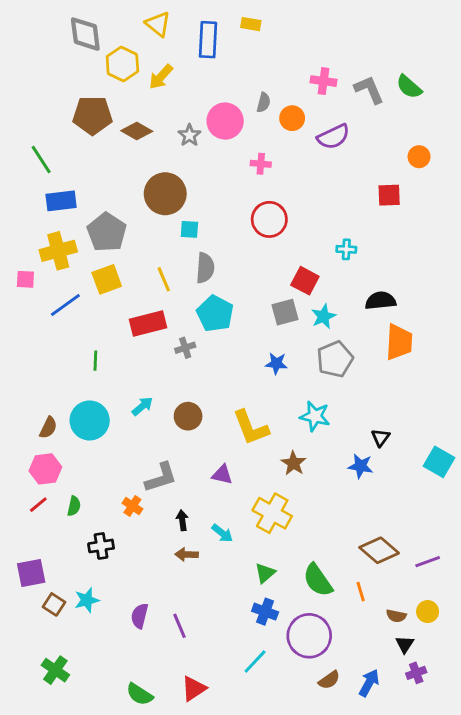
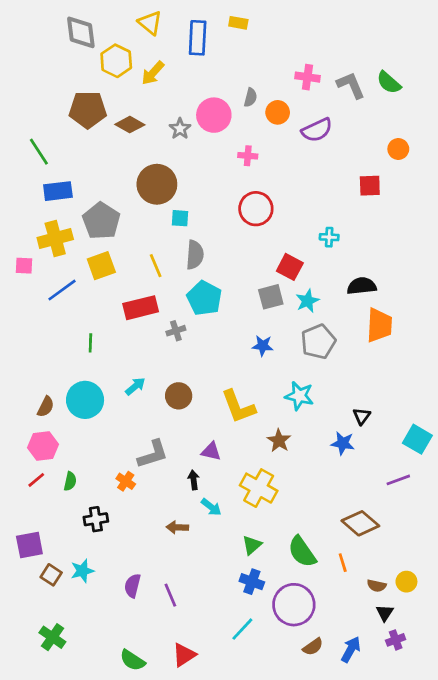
black arrow: (182, 520) -> (194, 480), moved
purple line: (428, 562) -> (398, 480), moved

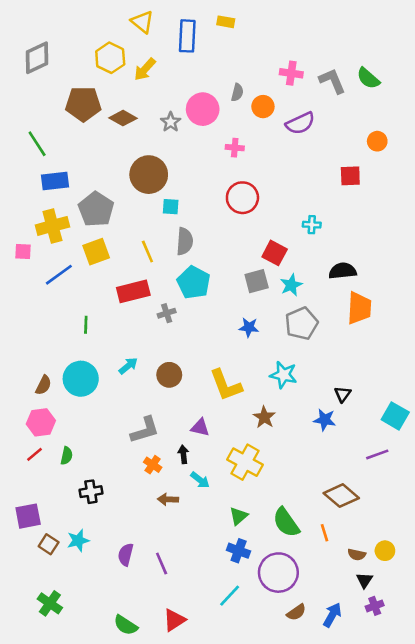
gray diamond: (81, 32) -> (37, 58), moved, turned 72
orange cross: (126, 481) -> (153, 465), moved

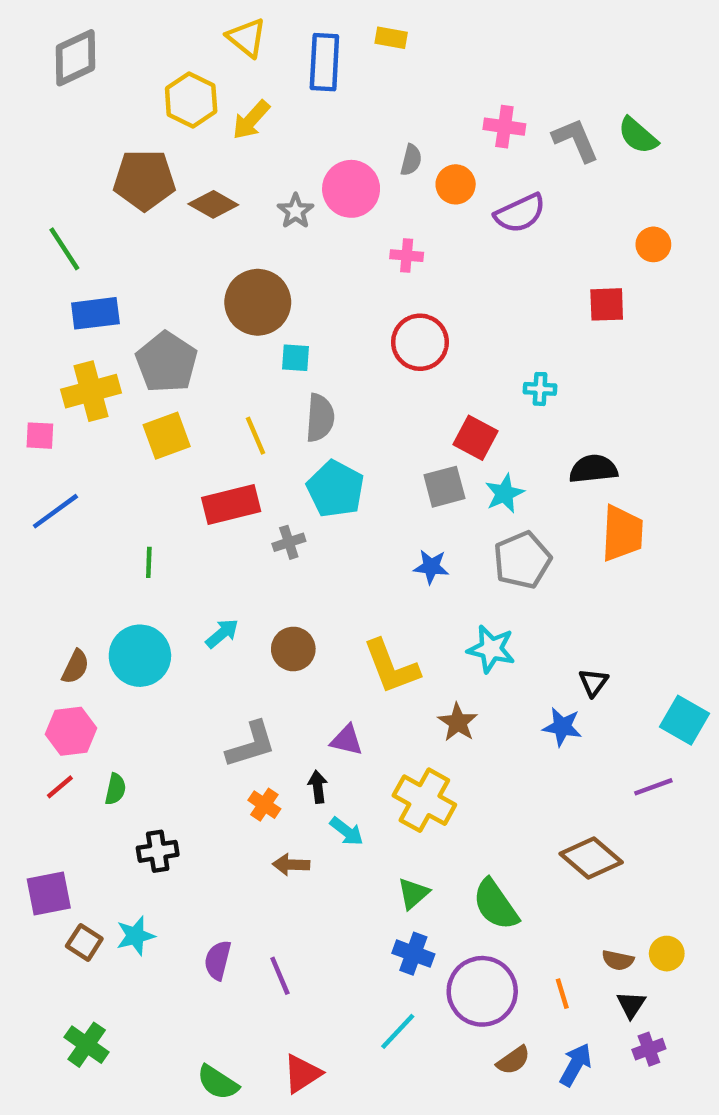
gray diamond: (37, 58) -> (75, 58), moved
blue line: (59, 275) -> (55, 511), moved
orange line: (325, 533) -> (562, 994), moved

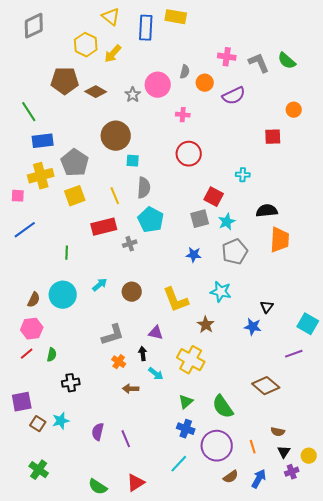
yellow rectangle: (391, 38) -> (176, 17), size x1.5
yellow circle: (667, 954) -> (309, 456), moved

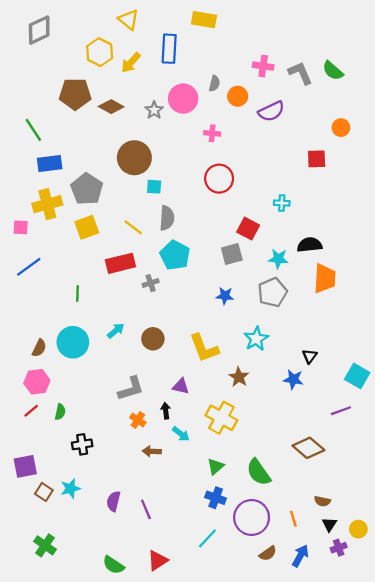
blue rectangle: (146, 28) -> (169, 49), moved
yellow line: (115, 196) -> (133, 227), turned -30
cyan star: (227, 222) -> (278, 259), moved, turned 30
cyan star: (221, 292) -> (256, 339), turned 30

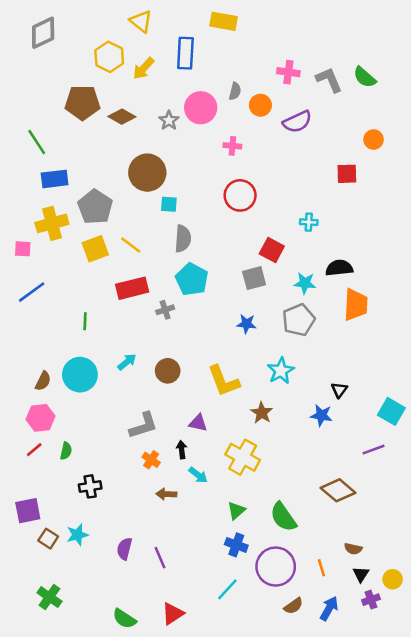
yellow line: (133, 227) -> (131, 245), moved

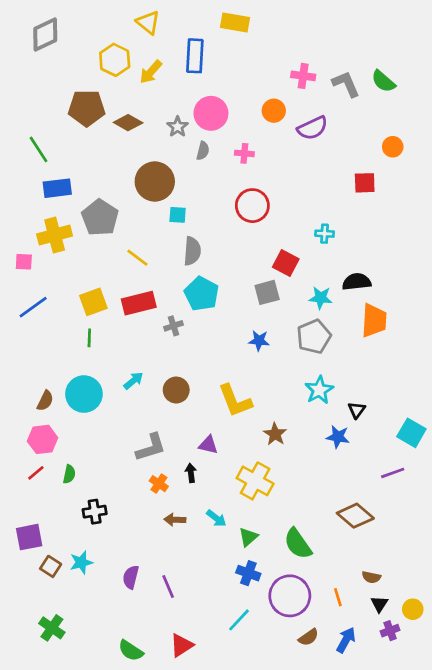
gray semicircle: (235, 91) -> (203, 151), moved
yellow square: (95, 249) -> (93, 302), moved
cyan star: (281, 371) -> (319, 390), moved
cyan arrow: (198, 475) -> (216, 518), moved

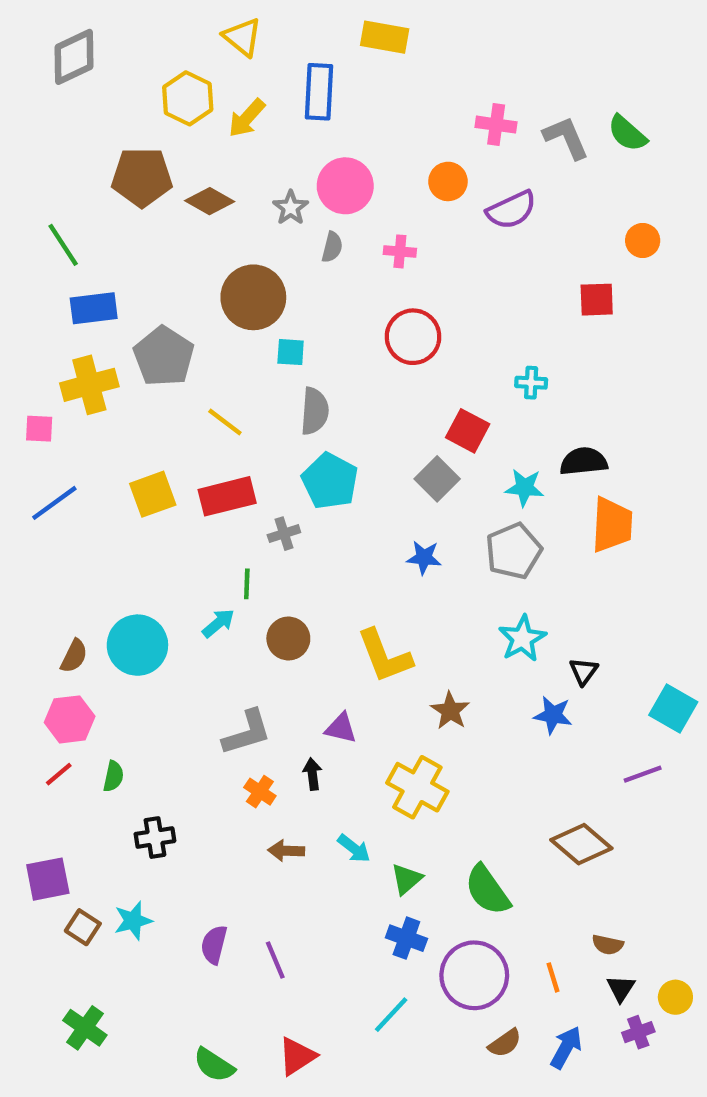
gray square: (267, 292) -> (437, 479), turned -30
green line: (89, 338) -> (247, 584), moved

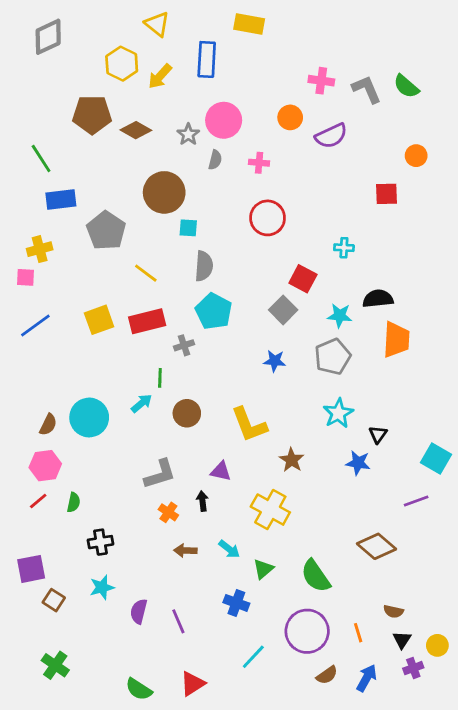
yellow cross: (89, 385) -> (40, 249), moved, size x0.7
cyan star: (133, 921) -> (102, 587), moved
blue cross: (406, 938) -> (236, 603), moved

